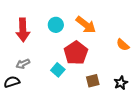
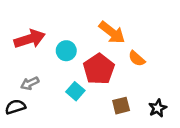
cyan circle: (56, 25) -> (66, 51), moved
red arrow: (23, 30) -> (30, 39), turned -105
orange semicircle: (123, 45) -> (137, 59), moved

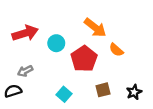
cyan square: (75, 91) -> (64, 94), moved

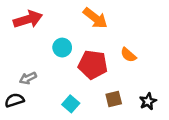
orange arrow: (95, 28) -> (95, 18), moved
red arrow: (25, 33) -> (28, 19), moved
red pentagon: (84, 59) -> (93, 65), turned -30

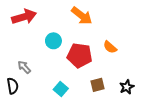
gray arrow: (28, 78) -> (24, 67), turned 72
black semicircle: (14, 100) -> (13, 86), turned 98

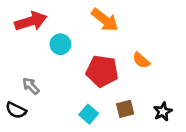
cyan circle: (53, 41) -> (60, 44), moved
black semicircle: (13, 86) -> (16, 110), turned 126
cyan square: (61, 89) -> (89, 114), moved

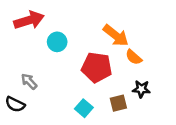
orange arrow: (105, 20) -> (116, 35), moved
black star: (163, 112) -> (141, 89), moved, turned 30

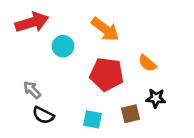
orange arrow: (116, 35) -> (105, 29), moved
black semicircle: (15, 104) -> (43, 115), moved
cyan square: (84, 108) -> (92, 119), turned -30

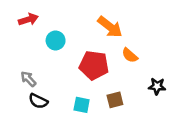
red arrow: (32, 22) -> (28, 19), size x0.7
orange arrow: (105, 29) -> (110, 27), moved
black star: (156, 98) -> (157, 86), moved

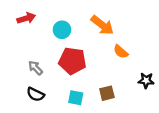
cyan circle: (56, 40) -> (62, 30), moved
red pentagon: (94, 65) -> (72, 61), moved
gray arrow: (28, 79) -> (35, 68), moved

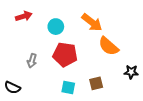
orange semicircle: (121, 52) -> (109, 46), size x1.5
gray arrow: (35, 68) -> (32, 61), turned -120
black semicircle: (35, 94) -> (12, 88), moved

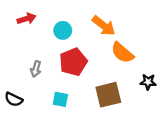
red pentagon: (65, 54) -> (73, 62), turned -30
brown square: (96, 83) -> (108, 95), size x1.6
cyan square: (68, 88) -> (60, 99), moved

